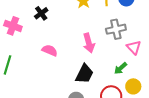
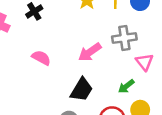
pink arrow: (89, 43) -> (90, 52), turned 66

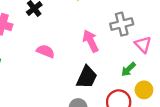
pink arrow: (90, 52) -> (91, 41), turned 105

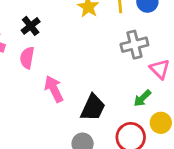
pink arrow: (91, 41) -> (54, 89), moved
pink semicircle: (46, 51) -> (27, 58), moved, turned -102

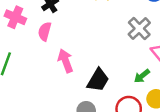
gray cross: (134, 45) -> (139, 29), turned -35

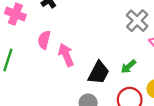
pink semicircle: (45, 31) -> (44, 40), moved
green arrow: (142, 76) -> (128, 67), moved

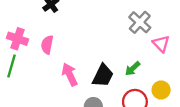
pink cross: (15, 14) -> (18, 39), moved
pink arrow: (66, 55) -> (70, 74), moved

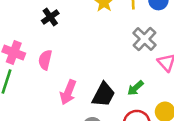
pink arrow: (70, 74) -> (68, 92), turned -135

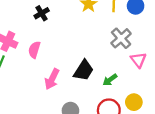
black trapezoid: (104, 95) -> (84, 70), moved

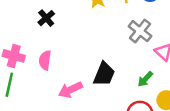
pink arrow: (52, 79) -> (70, 90), turned 48
green arrow: (110, 80) -> (145, 79), moved

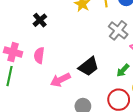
black trapezoid: (104, 74) -> (88, 67), turned 30

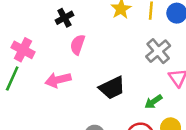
pink semicircle: (39, 55) -> (78, 45), moved
pink arrow: (60, 80) -> (58, 80), moved

